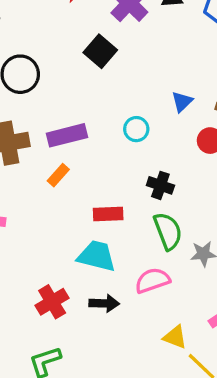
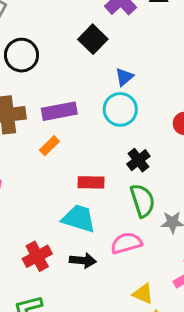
blue triangle: (182, 102) -> (124, 77), moved
cyan circle: (136, 129) -> (120, 109), size x1.5
black cross: (160, 185) -> (138, 160), turned 30

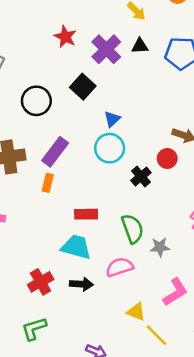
black circle: (21, 55) -> (36, 101), moved
purple rectangle: (59, 111) -> (55, 152), turned -40
orange rectangle: (49, 146) -> (48, 183), turned -30
black cross: (138, 160) -> (141, 177), moved

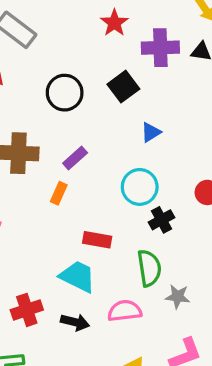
purple cross: (106, 49) -> (160, 48), turned 32
cyan circle: (110, 148) -> (140, 187), moved
purple rectangle: (55, 152) -> (75, 158), size x0.7
black cross: (141, 177) -> (161, 220), moved

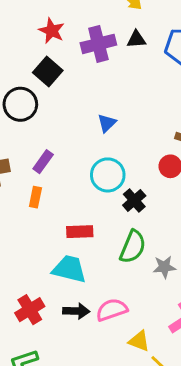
black square: (123, 87) -> (48, 72), moved
green semicircle: (149, 268) -> (133, 247), turned 44
pink semicircle: (125, 311) -> (112, 310), moved

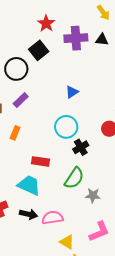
purple rectangle: (43, 162) -> (21, 100), moved

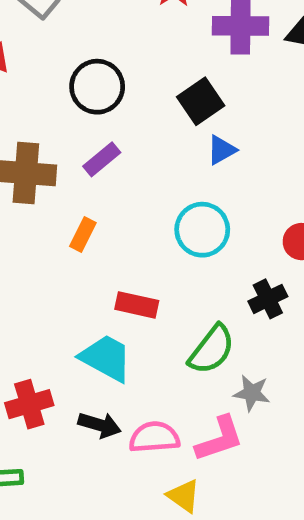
black square: (39, 50) -> (201, 101), moved
black cross: (81, 147) -> (268, 299), moved
pink L-shape: (99, 232) -> (219, 439), moved

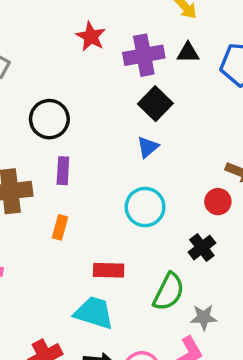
black square: (201, 101) -> (155, 104), moved
purple rectangle: (102, 159) -> (63, 171), turned -36

